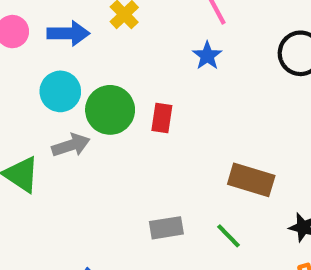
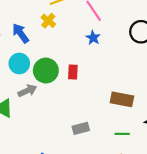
blue arrow: (68, 33) -> (21, 33), turned -120
green line: (229, 236) -> (122, 134), moved, turned -40

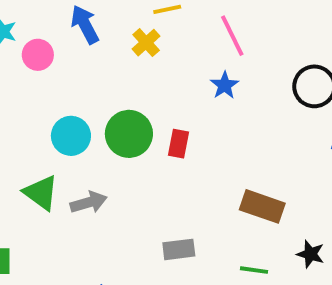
blue arrow: (21, 33) -> (85, 24), moved
cyan circle: (19, 64) -> (71, 136), moved
gray arrow: (27, 91) -> (89, 202), moved

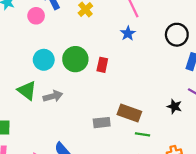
pink circle: (38, 55) -> (36, 16), moved
brown rectangle: (262, 206) -> (129, 113), moved
black star: (310, 254) -> (174, 106), moved

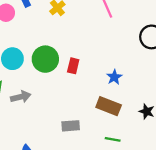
blue star: (128, 33) -> (114, 77), moved
brown rectangle: (129, 113) -> (109, 106), moved

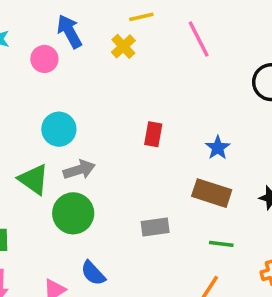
green circle: (45, 59) -> (73, 213), moved
gray arrow: (21, 97) -> (79, 170), moved

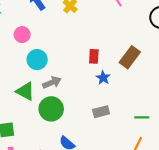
pink circle: (44, 59) -> (22, 35), moved
blue star: (218, 148) -> (103, 78), moved
brown rectangle: (212, 193) -> (130, 57), moved, turned -65

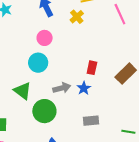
pink circle: (22, 35) -> (45, 38), moved
blue star: (103, 78) -> (84, 88), moved
gray arrow: (52, 82) -> (62, 88), moved

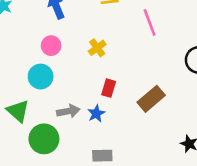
yellow cross: (77, 17) -> (97, 48), moved

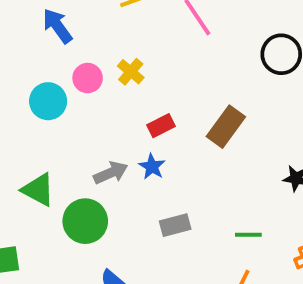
pink circle: (51, 46) -> (88, 78), moved
cyan circle: (41, 77) -> (48, 101), moved
red rectangle: (109, 88) -> (161, 126), turned 60

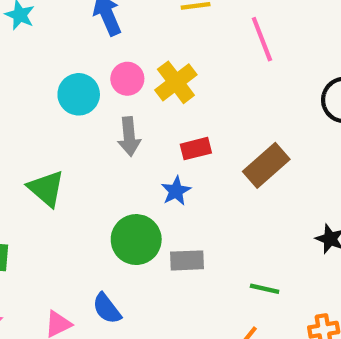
yellow cross: (131, 72) -> (176, 82), size x1.4
gray arrow: (111, 173) -> (129, 136), moved, turned 96
green circle: (85, 221) -> (136, 240), moved

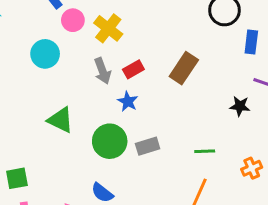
pink circle: (127, 79) -> (73, 20), moved
gray arrow: (129, 136) -> (102, 71), moved
green triangle: (46, 189) -> (61, 120), moved

